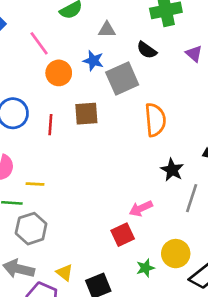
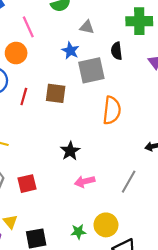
black semicircle: (147, 50) -> (117, 51), turned 36
orange circle: (59, 73) -> (16, 53), moved
black star: (172, 170) -> (70, 151), moved
red square: (123, 235) -> (27, 184), moved

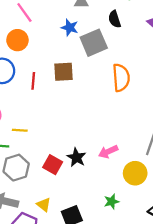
black star: (70, 151) -> (76, 157), moved
red square: (27, 184) -> (53, 165), turned -36
yellow circle: (106, 225) -> (135, 173), moved

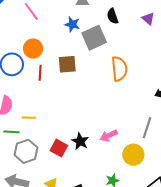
orange circle: (17, 40) -> (33, 49), moved

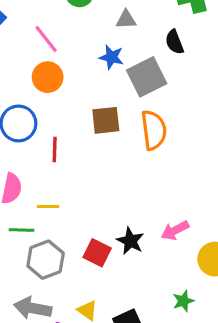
orange circle: (33, 49) -> (48, 77), moved
orange semicircle: (119, 69) -> (154, 130), moved
red line: (40, 73) -> (55, 149), moved

